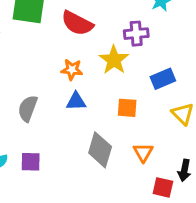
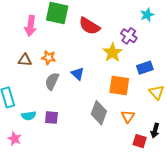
purple cross: (136, 34) -> (129, 36), turned 35
orange star: (72, 70) -> (49, 58), moved
blue triangle: (76, 101) -> (78, 74), moved, turned 40
orange square: (127, 108) -> (119, 86), size x1.5

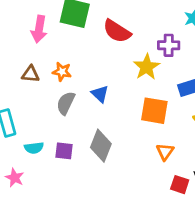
purple cross: (129, 36) -> (169, 45), turned -35
gray diamond: (99, 113) -> (101, 146), moved

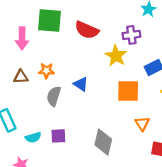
gray diamond: (101, 146) -> (103, 142), moved

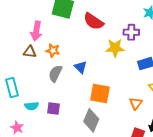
pink arrow: (22, 38) -> (36, 31), moved
yellow star: (116, 56) -> (115, 48), turned 30
orange square: (128, 91) -> (100, 94), moved
orange triangle: (142, 124) -> (136, 103), moved

